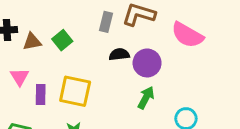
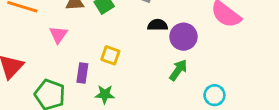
yellow square: (75, 91) -> (110, 55), size x0.6
purple rectangle: (41, 95) -> (82, 73), moved

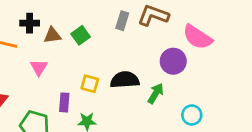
black semicircle: (158, 25) -> (125, 80), moved, size x1.5
purple circle: (183, 37) -> (173, 61), moved

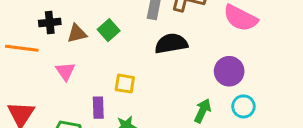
purple circle: (173, 61) -> (229, 71), moved
black semicircle: (125, 80) -> (171, 44), moved
green arrow: (156, 93) -> (203, 111), moved

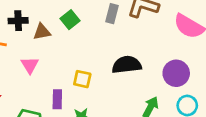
green square: (109, 30) -> (70, 20), moved
black semicircle: (171, 44) -> (127, 65), moved

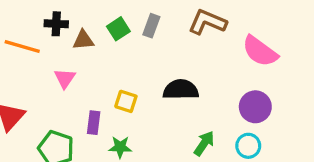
gray rectangle: (112, 14) -> (151, 26), moved
purple circle: (176, 73) -> (255, 107), moved

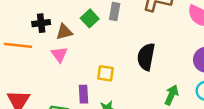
pink triangle: (65, 78) -> (59, 54), moved
black semicircle: (181, 90) -> (146, 57), turned -68

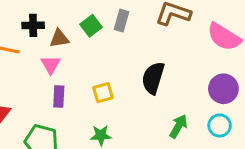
yellow square: (105, 73) -> (103, 93), turned -30
purple rectangle: (83, 94) -> (59, 96), moved

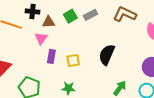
gray rectangle: (121, 21) -> (90, 15), turned 40
purple rectangle: (59, 96) -> (51, 56), moved

